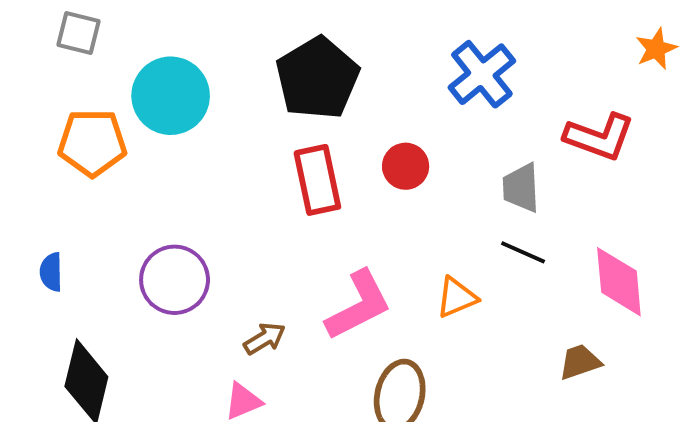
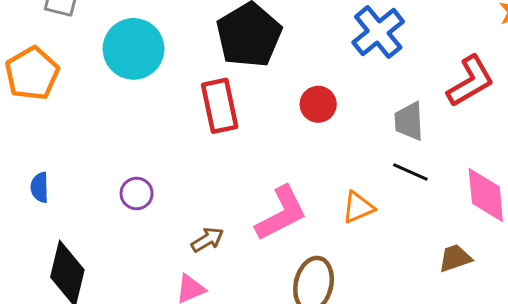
red L-shape: (599, 137) -> (470, 81), turned -50
orange pentagon: (92, 143) -> (32, 73), moved, turned -30
red rectangle: (317, 180) -> (220, 106), moved
purple circle: (175, 280) -> (137, 193), size x0.6

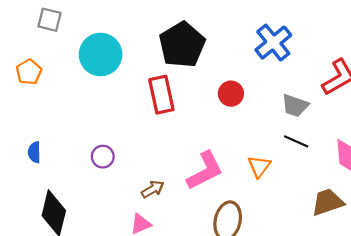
orange pentagon: (32, 73) -> (29, 72), size x0.7
gray trapezoid: (409, 121) -> (295, 106), turned -68
orange triangle: (358, 207) -> (259, 166), turned -30
brown trapezoid: (455, 258) -> (328, 202), size x1.4

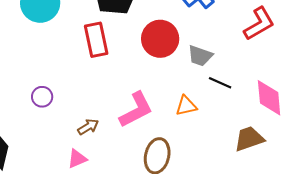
red circle: (231, 94) -> (160, 39), size x1.6
gray trapezoid: (295, 106) -> (200, 56), moved
orange triangle: (259, 166) -> (186, 106), turned 40

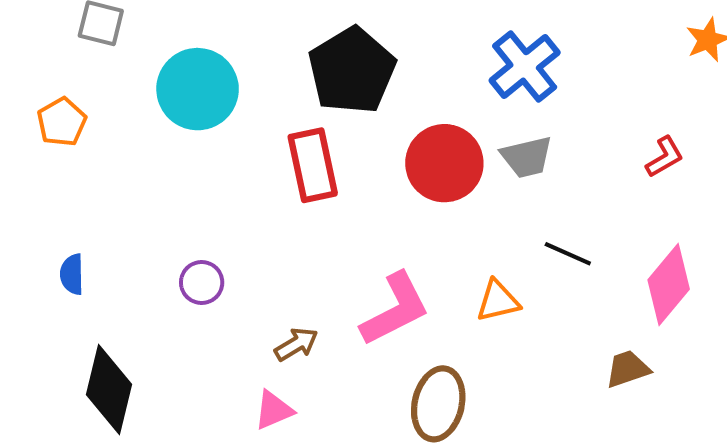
red L-shape: (259, 24) -> (665, 157), moved, size x0.6
gray trapezoid: (200, 56) -> (527, 157), moved, turned -32
pink diamond: (269, 98) -> (669, 285), turned 45
brown trapezoid: (249, 139) -> (628, 369), size x0.7

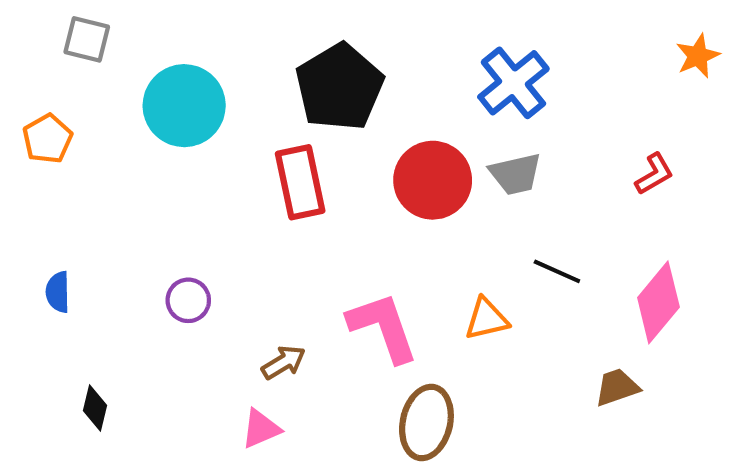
pink L-shape: (395, 309) -> (383, 327), turned -82
black diamond: (109, 389) -> (95, 408), size x0.5

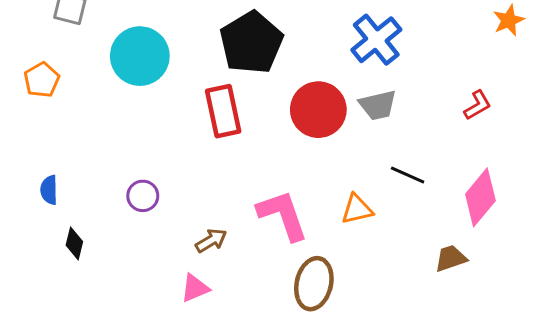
black diamond: (95, 408) -> (74, 243), moved

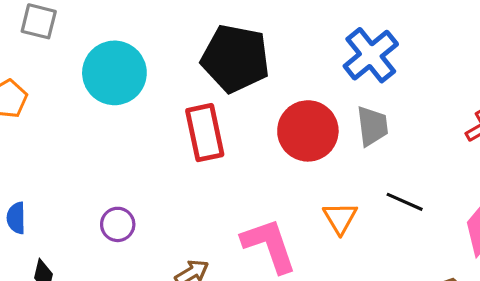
black pentagon: (251, 43) -> (235, 58), turned -30
gray trapezoid: (378, 105) -> (372, 126), turned -84
orange triangle: (357, 209) -> (340, 218), moved, turned -48

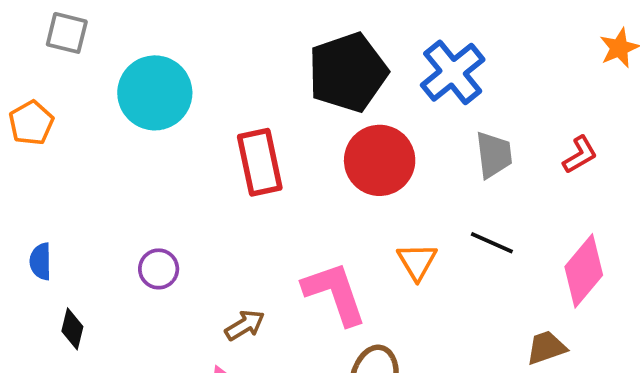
black pentagon: (235, 58) -> (348, 72), moved, turned -30
gray trapezoid: (372, 126) -> (494, 155), moved

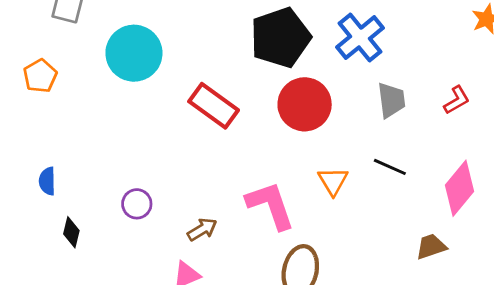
red rectangle: (260, 162) -> (214, 106), turned -42
purple circle: (159, 269) -> (137, 204), moved

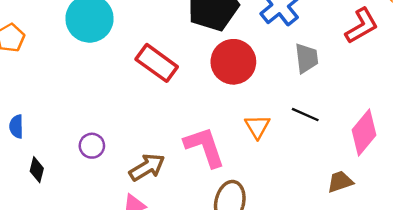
red L-shape: (457, 100) -> (362, 26), moved, size x1.5
brown arrow: (202, 229) -> (147, 167), size x1.4

